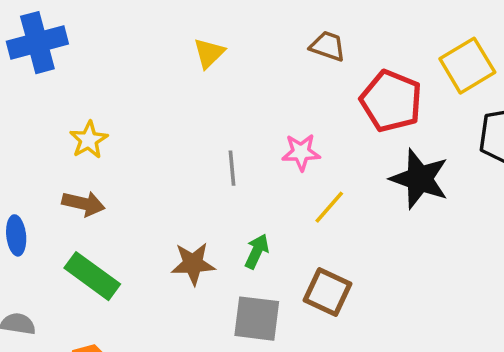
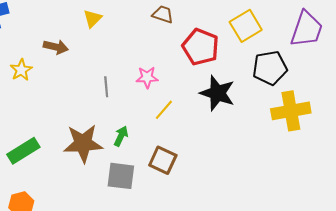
brown arrow: (83, 204) -> (56, 47), moved
brown star: (193, 264) -> (83, 143), size x1.5
green rectangle: (92, 276) -> (23, 151), turned -68

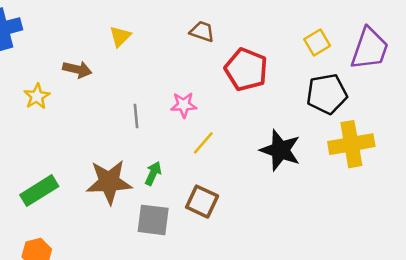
yellow square: (246, 26) -> (317, 43), moved, size x0.7
black star: (217, 93) -> (280, 150), moved

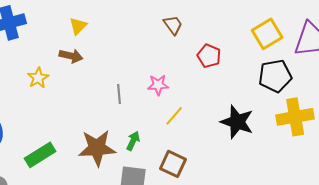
brown trapezoid: (202, 31) -> (173, 25), turned 35
yellow triangle: (120, 36) -> (78, 26), moved
yellow square: (317, 43) -> (267, 34), size x1.4
red pentagon: (246, 69) -> (209, 56), size x0.7

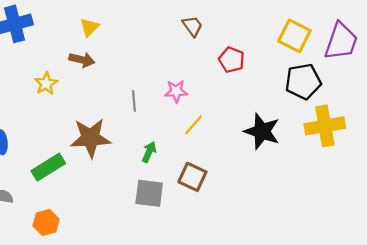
yellow square: (267, 34) -> (294, 36), turned -32
brown star: (97, 148) -> (91, 138), moved

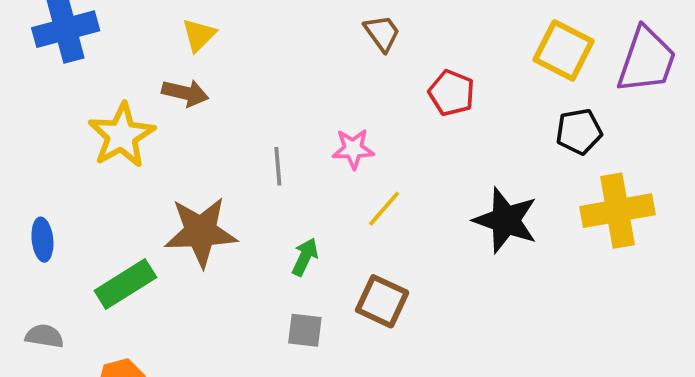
black pentagon: (303, 81) -> (579, 131), size x0.7
yellow star: (46, 84) -> (122, 135), size x1.6
gray square: (149, 193) -> (305, 330), size x0.7

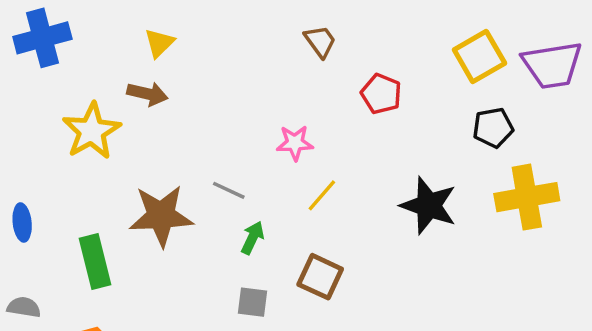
yellow square: (564, 50) -> (479, 57), turned 33
purple trapezoid: (646, 60) -> (552, 65), turned 62
gray line: (278, 166) -> (229, 190), moved, turned -60
green rectangle: (125, 284) -> (95, 261), turned -72

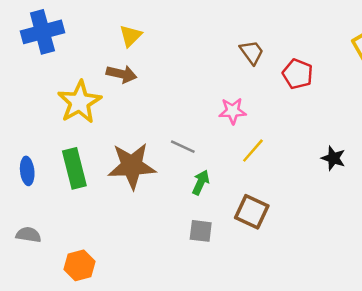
brown trapezoid: (320, 41) -> (252, 52), moved
black star: (429, 206) -> (333, 158), size x0.6
green rectangle: (95, 261) -> (74, 168), moved

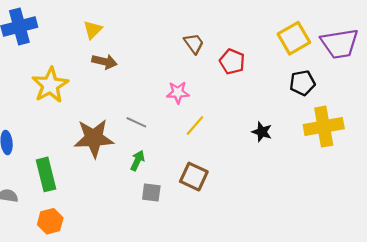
brown arrow: (122, 74) -> (104, 62), moved
green rectangle: (74, 168) -> (46, 174), moved
green arrow: (201, 182) -> (137, 161), moved

